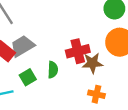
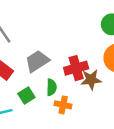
gray trapezoid: (22, 46) -> (37, 61), moved
orange cross: (96, 94) -> (63, 105), moved

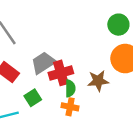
red cross: (76, 68) -> (61, 73), moved
green semicircle: (51, 87) -> (70, 88), moved

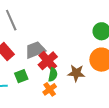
red cross: (61, 73) -> (48, 61), turned -36
orange cross: (70, 107) -> (50, 89), turned 32

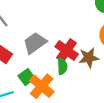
red cross: (48, 61) -> (67, 50), moved
orange cross: (50, 89) -> (42, 86), moved, size x1.5

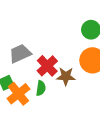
green semicircle: (62, 66) -> (41, 88), moved

